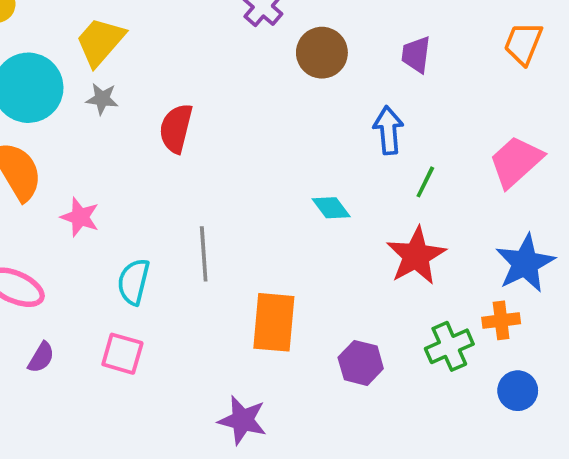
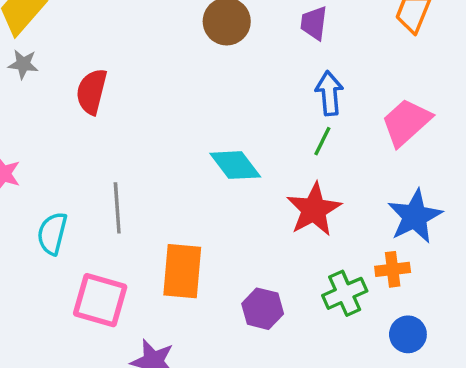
blue arrow: (388, 130) -> (329, 93), moved
cyan diamond: (331, 208) -> (235, 165), size x1.4
pink square: (122, 354) -> (100, 300), moved, size x1.4

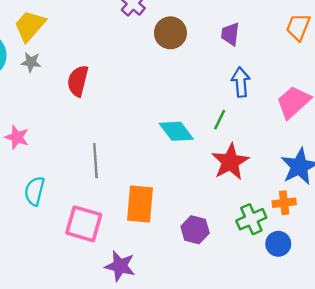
green line: (322, 141) -> (220, 120), moved
cyan semicircle: (52, 233) -> (34, 191), moved
blue circle: (408, 334) -> (278, 244), moved

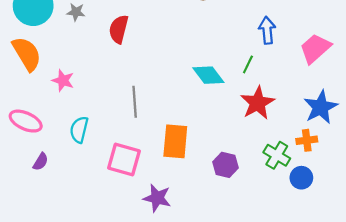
green cross: (251, 219) -> (277, 155), turned -35

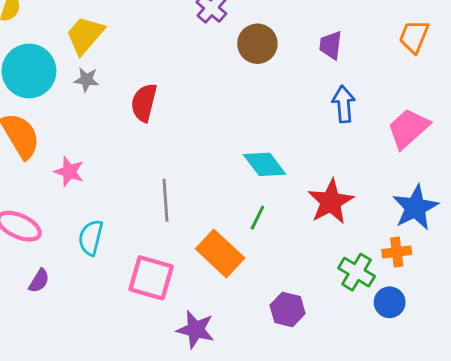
green line: (248, 64) -> (257, 218), moved
orange rectangle: (175, 141) -> (220, 253), turned -52
purple hexagon: (225, 165) -> (288, 309), moved

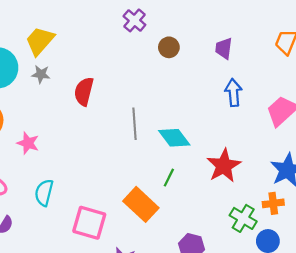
brown circle: (257, 44) -> (169, 47), size x0.7
gray line: (165, 200) -> (134, 124), moved

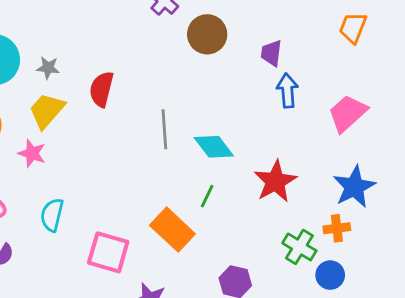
yellow trapezoid: (40, 41) -> (47, 111), moved
brown circle: (169, 47) -> (207, 34), size x1.5
purple trapezoid: (224, 48) -> (271, 53), moved

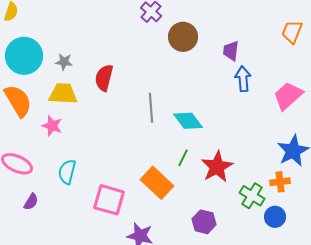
yellow trapezoid: (47, 111) -> (63, 94), turned 52
red star: (275, 181) -> (217, 167), moved

